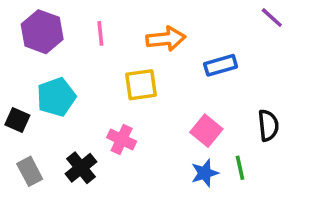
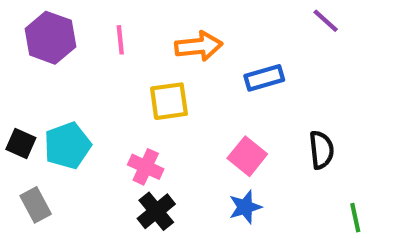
cyan pentagon: (56, 97) -> (67, 146), moved
black cross: (81, 168) -> (156, 211), moved
green line: (240, 168) -> (355, 218), moved

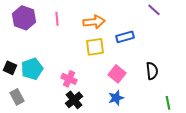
yellow square: (169, 101) -> (95, 47), moved

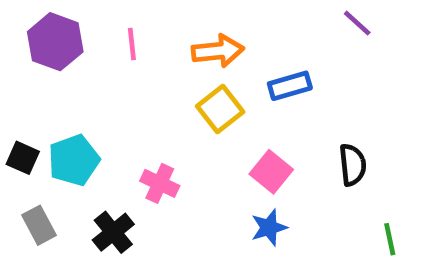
yellow square: (95, 47) -> (220, 109), turned -30
black cross: (74, 100) -> (113, 232), moved

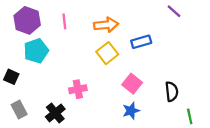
cyan pentagon: (74, 160) -> (36, 51), moved
black semicircle: (353, 165) -> (172, 91), moved
pink cross: (160, 183) -> (78, 89), turned -36

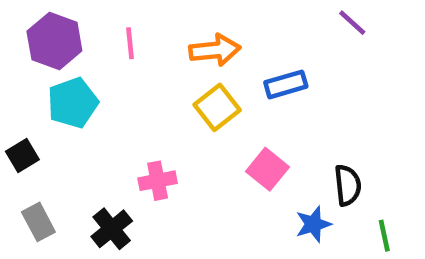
black square: (11, 77) -> (22, 155), turned 35
blue star: (131, 111) -> (313, 224), moved

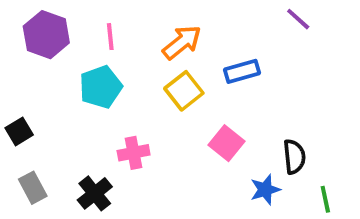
orange arrow: (215, 50) -> (182, 42), turned -33
cyan pentagon: (73, 103) -> (101, 87), moved

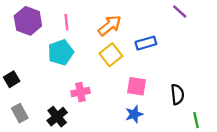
pink square: (226, 143) -> (137, 86), turned -30
blue star: (265, 190) -> (134, 114), moved

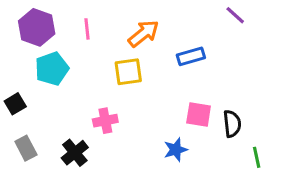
cyan pentagon: (61, 52) -> (52, 69), moved
yellow square: (111, 55) -> (128, 72), moved, turned 30
pink square: (137, 86) -> (199, 115), moved

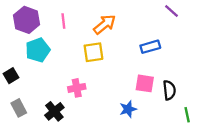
blue rectangle: (191, 56) -> (150, 47), moved

